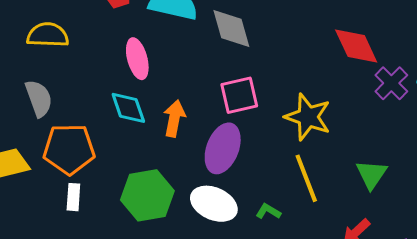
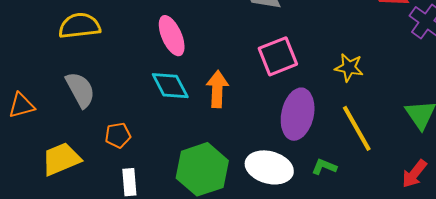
yellow star: (308, 117) -> (349, 67), size x0.6
purple ellipse: (223, 148) -> (298, 114), moved
orange pentagon: (69, 149) -> (118, 135), size x0.5

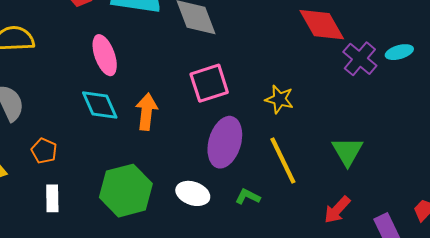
orange pentagon: (118, 135) -> (44, 151), turned 30
white ellipse: (269, 167) -> (193, 193), size x0.7

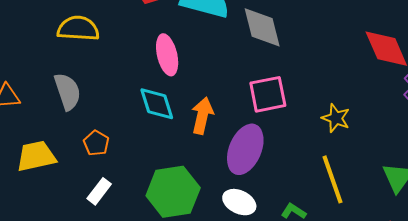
purple ellipse: (225, 142) -> (245, 149), moved
white rectangle: (52, 198) -> (99, 191), turned 32

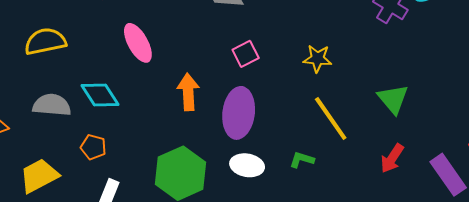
gray semicircle: (67, 92) -> (52, 105), turned -51
pink square: (268, 94) -> (246, 54), size x0.7
cyan diamond: (157, 104) -> (100, 95), moved

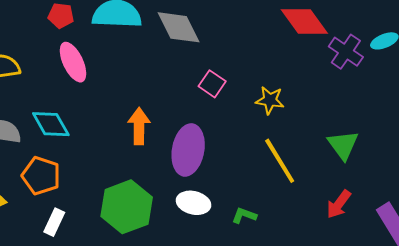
pink ellipse: (138, 43) -> (73, 62), moved
pink square: (246, 54) -> (212, 84), moved, turned -32
orange pentagon: (93, 147) -> (41, 176), size x1.5
green L-shape: (302, 160) -> (244, 215), moved

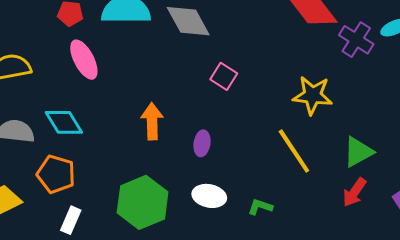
yellow star: (270, 100) -> (313, 95), moved, size x1.4
green triangle: (343, 145) -> (358, 152), moved, turned 40
purple ellipse: (188, 150) -> (202, 143), size x0.5

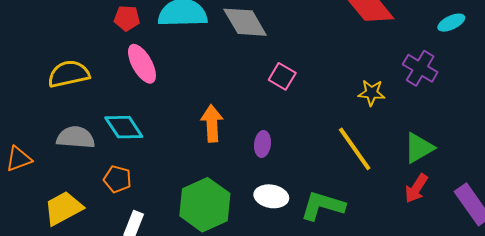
purple cross: (356, 40) -> (420, 68), moved
yellow star: (313, 95) -> (372, 93), size x0.7
orange pentagon: (56, 174) -> (117, 179), size x0.7
green L-shape: (260, 207) -> (323, 206), size x1.8

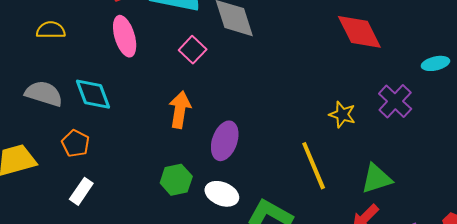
yellow semicircle: (69, 74) -> (51, 30), size x0.7
pink square: (282, 76) -> (193, 50), moved
purple ellipse: (262, 144) -> (225, 141), size x1.5
green hexagon: (205, 205) -> (176, 180), moved, size x0.6

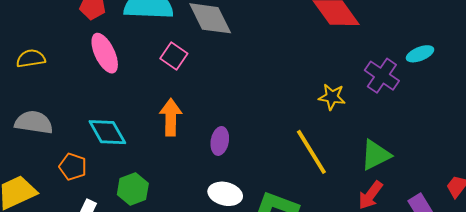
cyan ellipse: (435, 63) -> (420, 54), moved
cyan diamond: (93, 94) -> (107, 132), moved
purple ellipse: (225, 141) -> (220, 141), size x0.7
green hexagon: (176, 180) -> (133, 189), moved

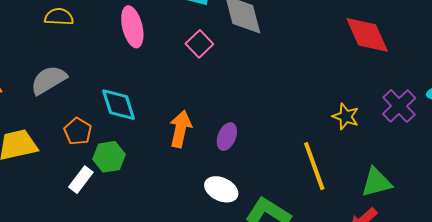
orange arrow: (171, 117) -> (180, 129), moved
gray semicircle: (34, 122) -> (49, 80), turned -51
green hexagon: (133, 189) -> (109, 157), moved

